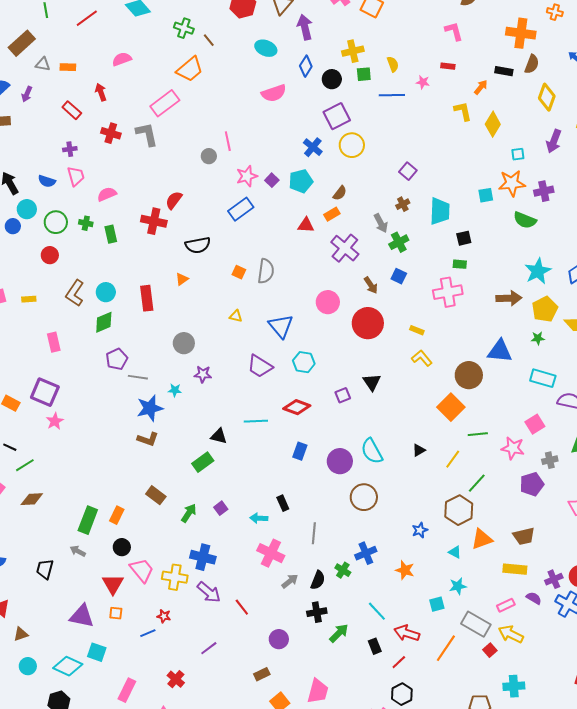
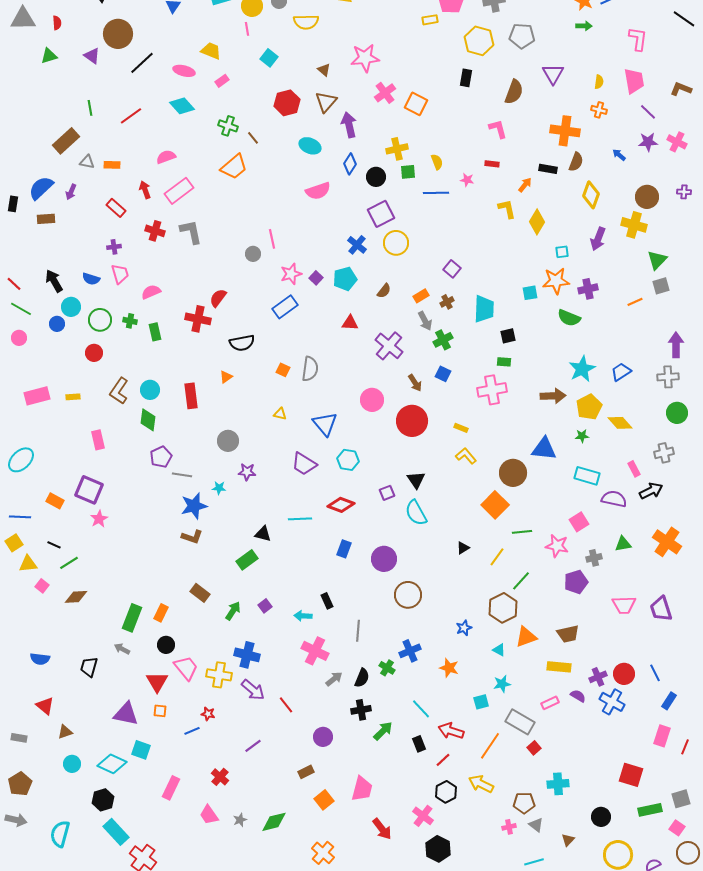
pink rectangle: (165, 103) -> (179, 191), moved
orange rectangle: (332, 214) -> (421, 296), moved
green diamond: (104, 322) -> (148, 420), turned -60
cyan semicircle: (372, 451) -> (416, 513), moved
yellow arrow: (511, 634) -> (481, 784), moved

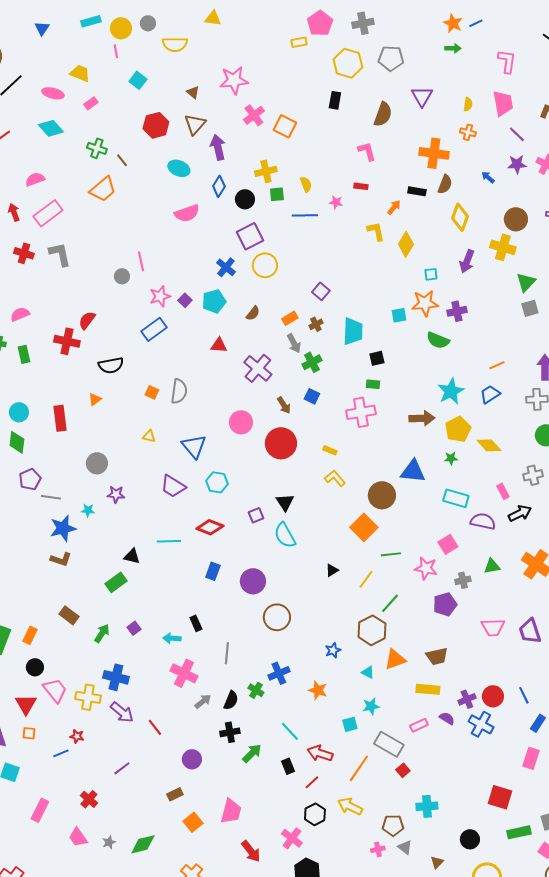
orange line: (635, 302) -> (497, 365), moved

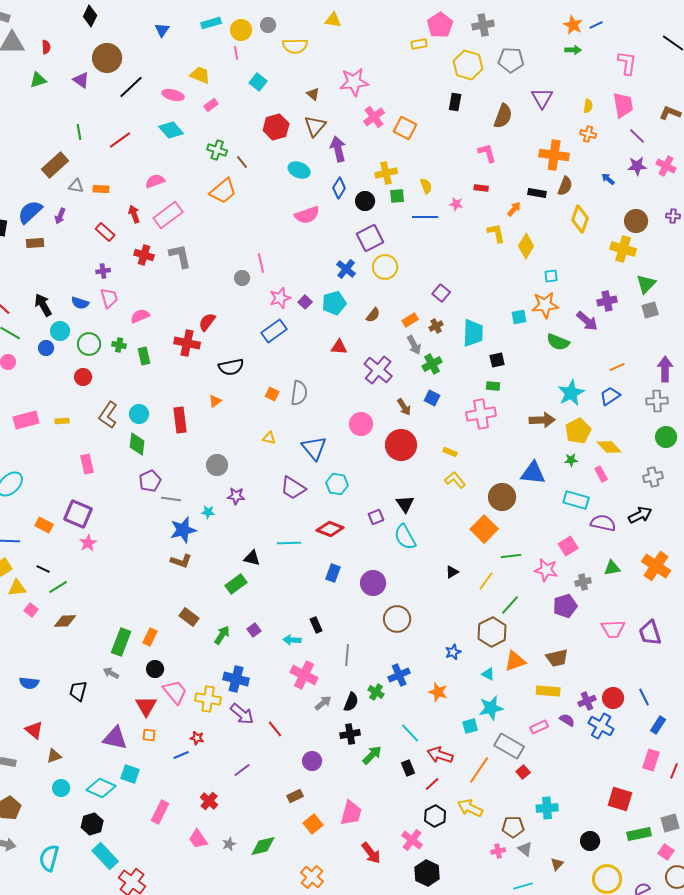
purple arrow: (467, 261) -> (587, 321), moved, turned -70
purple cross: (457, 311) -> (607, 301), moved
pink rectangle: (503, 491) -> (601, 474), moved
cyan star: (371, 706) -> (491, 708), size x1.4

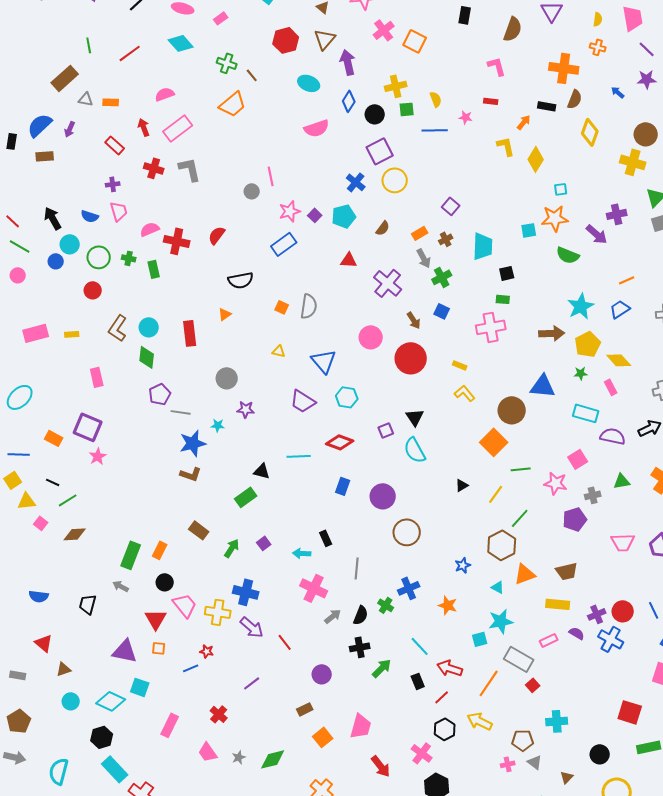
red cross: (187, 343) -> (177, 241), moved

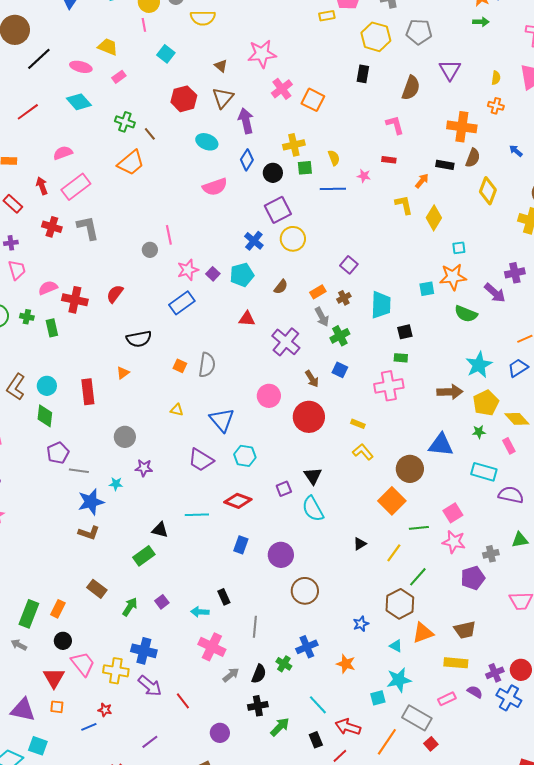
pink square: (578, 459) -> (453, 513), moved

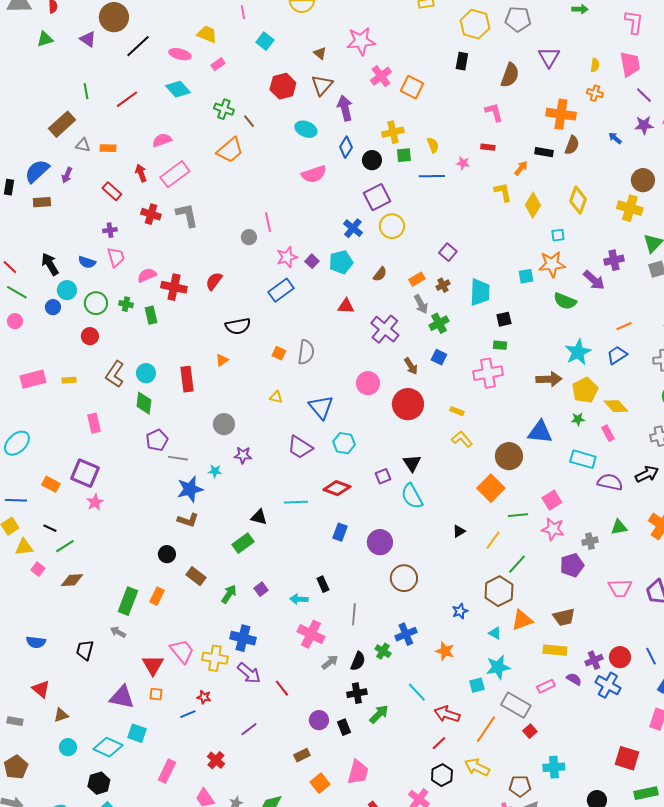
yellow diamond: (488, 191) -> (578, 200), moved
black circle: (63, 641) -> (167, 554), moved
black rectangle: (316, 740) -> (344, 727), moved

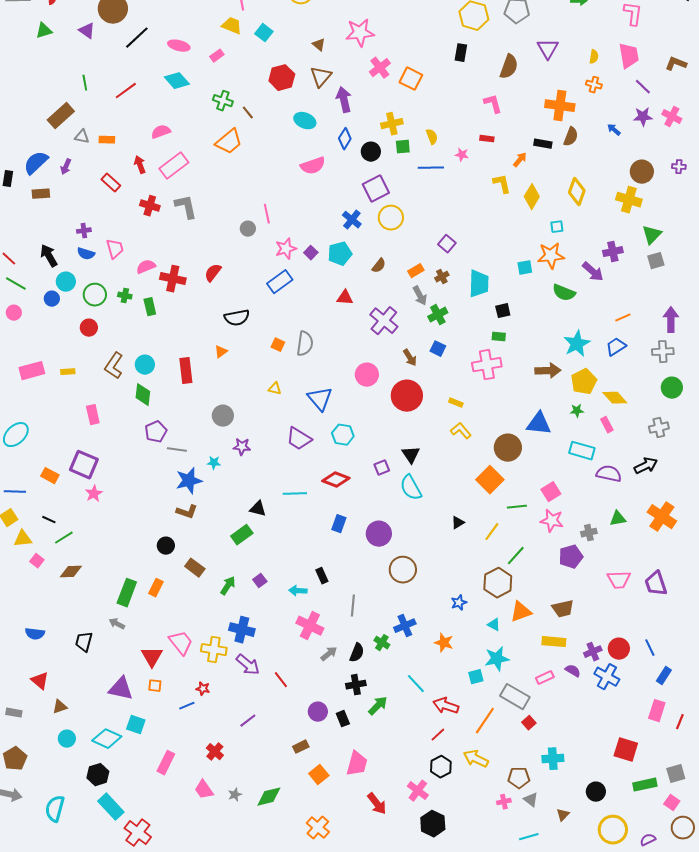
yellow trapezoid: (207, 34) -> (232, 26), moved
purple cross: (110, 230) -> (84, 231), moved

